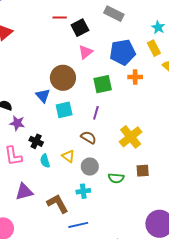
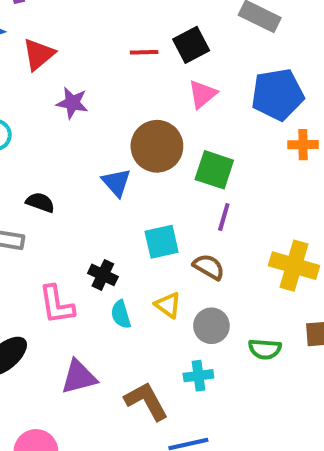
red line: (60, 17) -> (144, 52), moved
green square: (103, 84) -> (214, 170), moved, turned 30
cyan square: (64, 110) -> (162, 242), moved
purple star: (17, 123) -> (72, 103), moved
yellow cross: (131, 137) -> (294, 266), turned -35

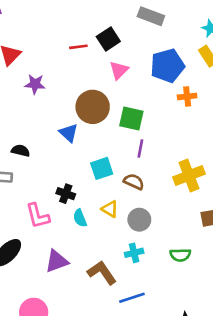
yellow cross: (294, 266) -> (189, 176), turned -32
green semicircle: (265, 349) -> (180, 255), moved

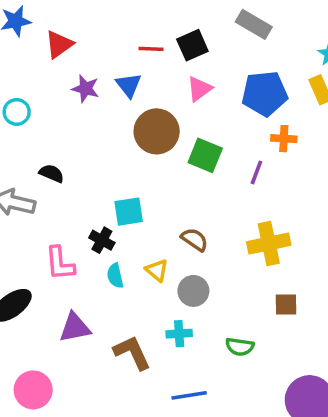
blue triangle: (69, 133) -> (129, 85), moved
purple line: (140, 148) -> (256, 173), moved
cyan square: (102, 168) -> (129, 212), moved
blue line: (132, 298) -> (189, 395), moved

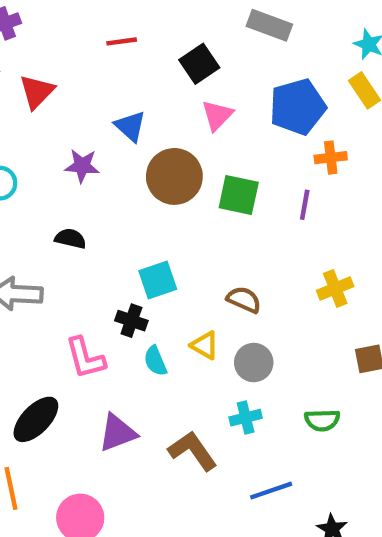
red line: (151, 49) -> (122, 41), moved
purple star: (85, 89) -> (82, 166), moved
black semicircle: (52, 173) -> (70, 239), moved
yellow cross: (269, 243) -> (335, 288), size x0.7

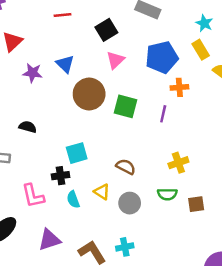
purple star: (82, 166) -> (33, 73), moved
black cross: (131, 321) -> (61, 176), turned -30
cyan cross: (246, 418) -> (125, 247), moved
green semicircle: (322, 420) -> (167, 194), moved

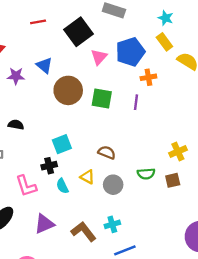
black square: (106, 30) -> (79, 32), size x1.4
pink triangle: (115, 60) -> (99, 57), moved
yellow cross: (178, 163) -> (178, 151), moved

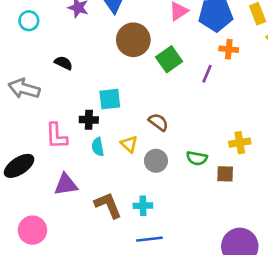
green square: (102, 99) -> (169, 59), turned 30

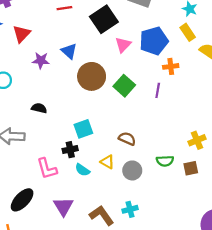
cyan semicircle: (98, 147) -> (82, 170), turned -32
purple triangle: (66, 185) -> (63, 206), turned -40

